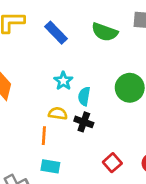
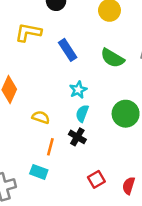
cyan star: (63, 81) -> (78, 90), moved
yellow semicircle: (58, 113) -> (41, 117), moved
orange line: (44, 136) -> (50, 147), moved

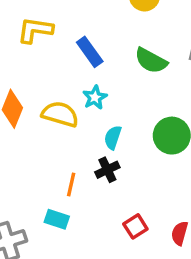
cyan star: (78, 90) -> (95, 97), moved
yellow semicircle: (41, 117) -> (60, 114), moved, size x1.5
black cross: (77, 137) -> (107, 170), turned 36

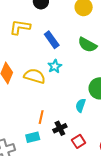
cyan semicircle: (113, 137) -> (81, 105), moved
black cross: (107, 170) -> (60, 128), moved
cyan rectangle: (57, 219) -> (33, 137), turned -32

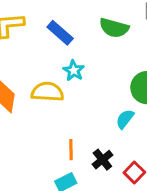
cyan semicircle: (81, 105) -> (125, 119), turned 32

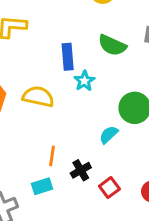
blue rectangle: (60, 33) -> (68, 57), moved, turned 35
cyan star: (74, 71) -> (84, 81), moved

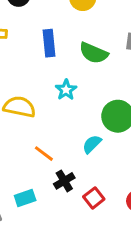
blue rectangle: (68, 57) -> (49, 43), moved
orange line: (52, 156) -> (44, 154), moved, turned -60

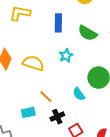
cyan semicircle: (92, 144) -> (79, 94), turned -88
cyan rectangle: (25, 198) -> (28, 112), moved

